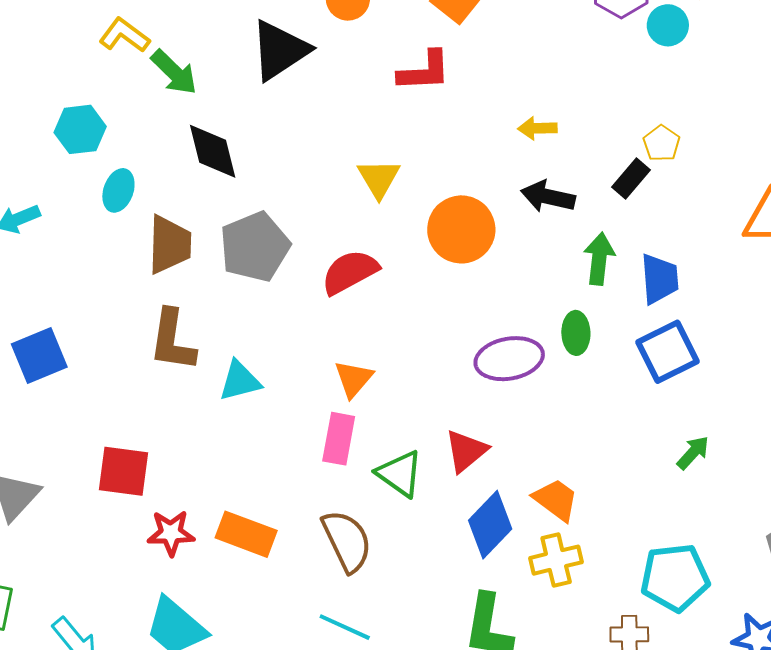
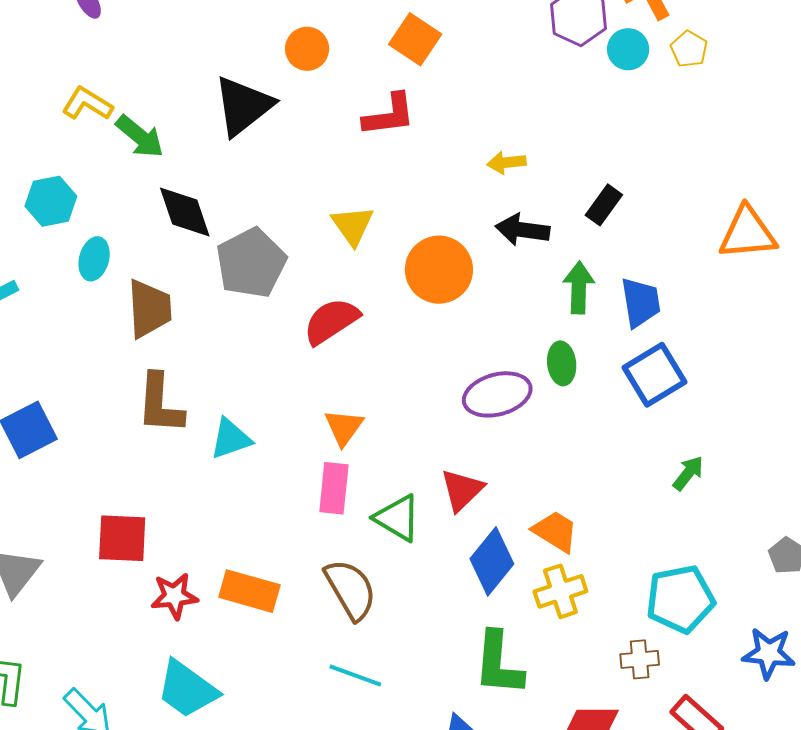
yellow pentagon: (662, 143) -> (689, 49), moved
gray pentagon: (255, 247) -> (251, 263), moved

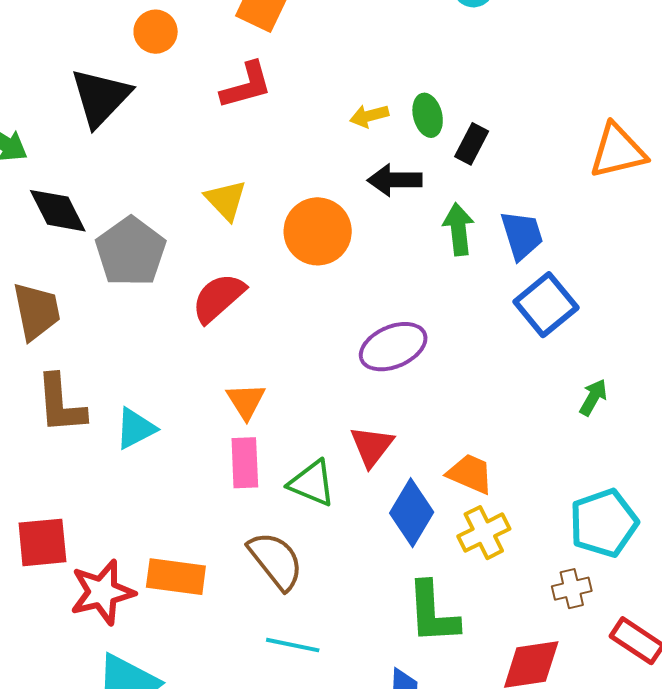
green ellipse: (562, 363) -> (428, 115), moved
red star: (174, 596) -> (102, 592), size x1.4

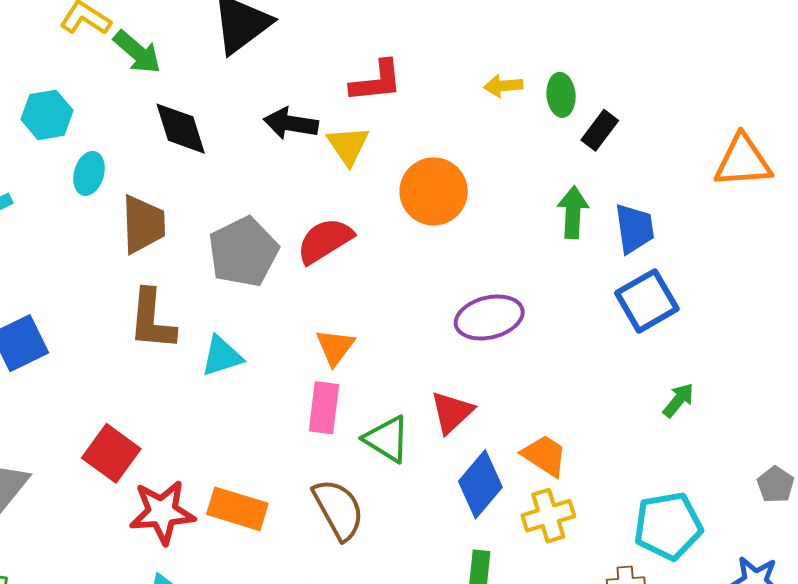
red L-shape: (246, 85) -> (376, 81), moved
black arrow: (395, 180) -> (291, 123), moved
gray pentagon: (131, 252) -> (243, 252), moved
red square: (42, 542) -> (111, 453), turned 32

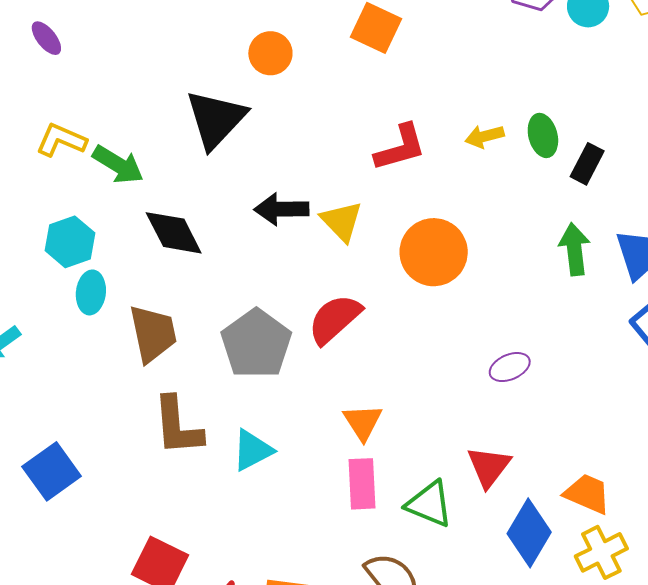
red L-shape: (376, 81) -> (400, 148), moved
cyan hexagon: (47, 115) -> (70, 242), moved
purple ellipse: (489, 317) -> (510, 367), size x0.6

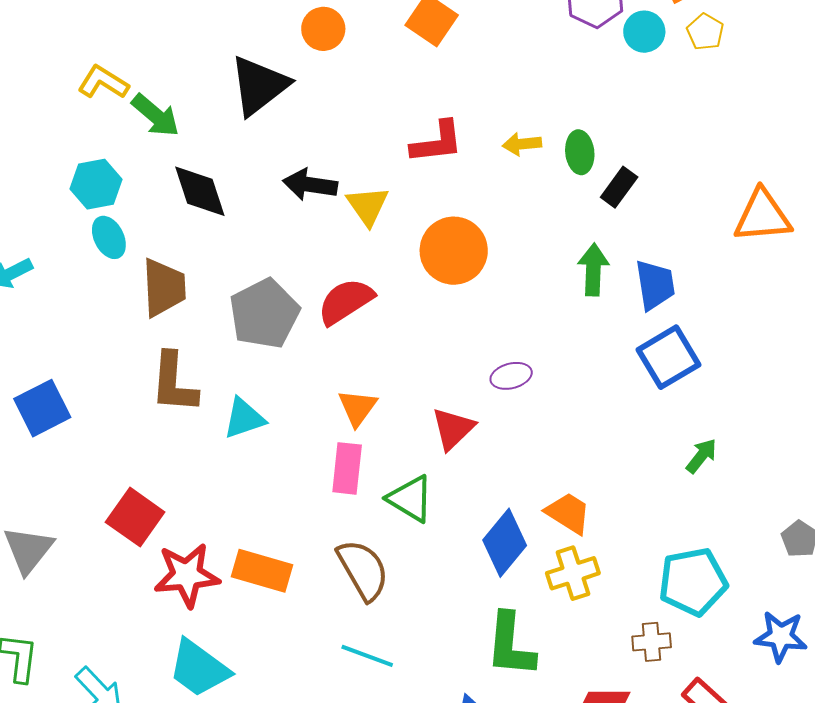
cyan ellipse: (91, 292) -> (109, 237), turned -42
red triangle: (489, 467) -> (453, 429), moved

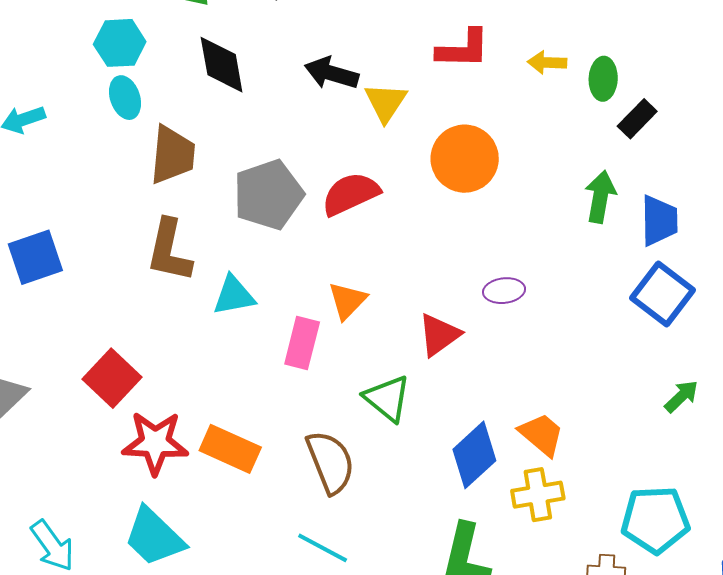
blue square: (668, 357) -> (663, 294), turned -30
pink rectangle: (347, 468) -> (302, 343), moved

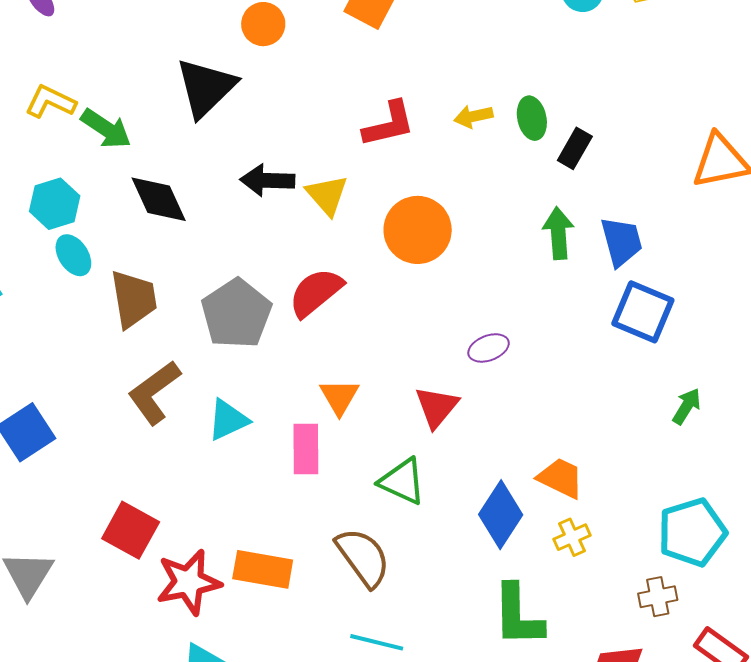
brown L-shape: (169, 251) -> (154, 392), turned 56
yellow cross: (538, 495) -> (572, 537), size x0.7

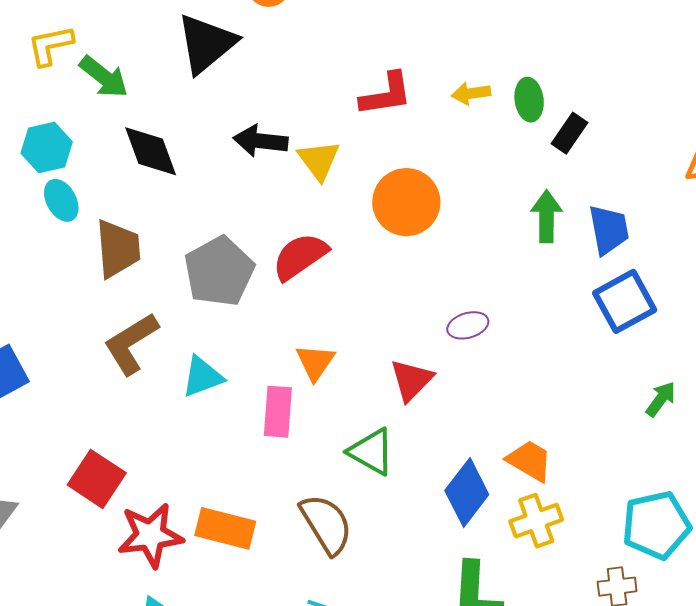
yellow L-shape: (50, 102) -> (50, 45), turned -42
blue square: (643, 312) -> (625, 301), turned 34
yellow cross: (572, 537) -> (536, 521), size x1.4

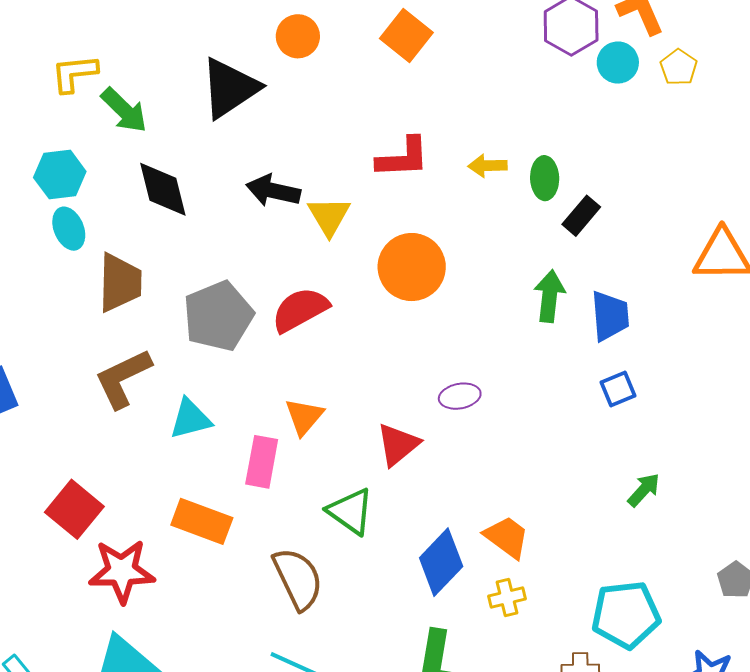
blue square: (625, 301) -> (618, 389), size x0.6
yellow cross: (536, 521) -> (507, 597), size x0.7
orange rectangle: (225, 528) -> (202, 521), moved

